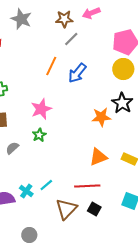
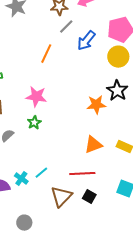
blue arrow: (77, 73) -> (86, 41), moved
pink star: (41, 109) -> (36, 97), turned 30

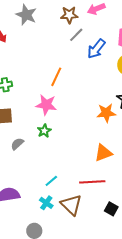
orange line: (46, 54) -> (56, 77), moved
cyan cross: (21, 179) -> (46, 203), moved
brown triangle: (61, 197) -> (71, 205), turned -30
black square: (89, 197) -> (111, 209), moved

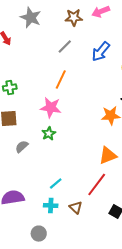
gray line: (76, 35) -> (65, 47), moved
red line: (92, 182) -> (97, 185), turned -50
cyan cross: (46, 203) -> (51, 206), turned -32
brown triangle: (71, 205) -> (76, 208), size x0.6

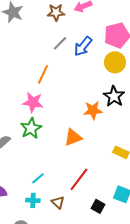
gray line: (65, 47) -> (60, 43), moved
green star: (49, 134) -> (31, 128), size x1.5
orange triangle: (108, 156) -> (73, 137), moved

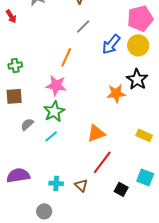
blue arrow: (83, 46) -> (111, 44), moved
orange triangle: (73, 137) -> (96, 133), moved
cyan line: (38, 178) -> (51, 136), moved

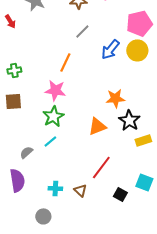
black star: (137, 79) -> (129, 120), moved
gray semicircle: (27, 124) -> (26, 152), moved
orange triangle: (96, 133) -> (97, 126), moved
yellow rectangle: (144, 135) -> (143, 140), turned -42
purple semicircle: (18, 175) -> (17, 180), turned 90

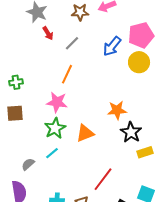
red arrow: (10, 21) -> (48, 33), moved
gray line: (82, 31) -> (72, 43), moved
blue arrow: (110, 49) -> (112, 46), moved
orange triangle: (97, 126) -> (85, 133), moved

